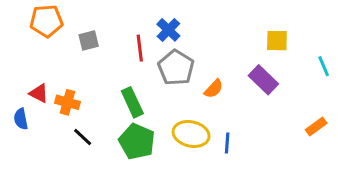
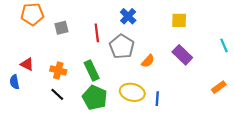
blue cross: (168, 30) -> (128, 16), moved
yellow square: (277, 41) -> (179, 20), moved
orange cross: (67, 102) -> (58, 70), moved

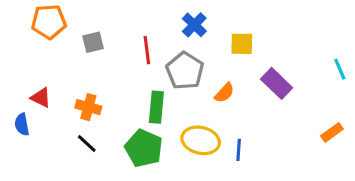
yellow square: (179, 20) -> (242, 44), moved
green rectangle: (92, 70) -> (156, 107), moved, turned 30

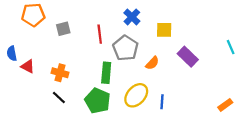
blue semicircle: (22, 125) -> (12, 53), moved
orange rectangle: (332, 132) -> (225, 105), moved
yellow ellipse: (201, 140) -> (136, 95), turned -60

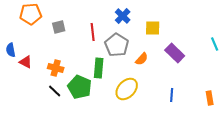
green pentagon: (98, 101) -> (80, 87), moved
blue line: (162, 102) -> (172, 95), moved
orange rectangle: (225, 105) -> (210, 98), turned -64

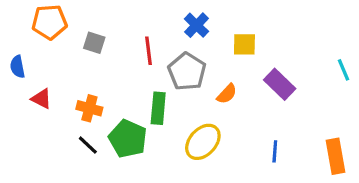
gray square: (59, 27) -> (94, 43), turned 32
blue semicircle: (11, 50) -> (17, 67), moved
orange rectangle: (210, 98) -> (336, 156), size x1.5

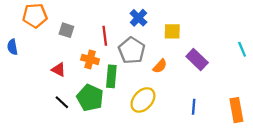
red triangle: (41, 99) -> (59, 70), moved
orange cross: (89, 108) -> (90, 59), moved

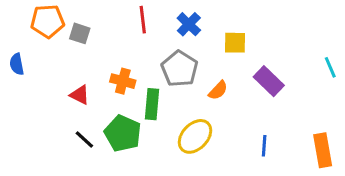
gray square: (66, 30) -> (80, 33), moved
red line: (105, 36) -> (143, 20), moved

